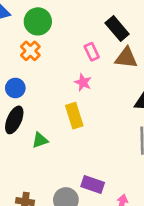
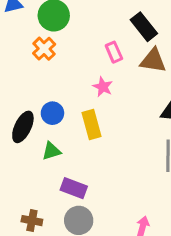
blue circle: (15, 88) -> (52, 113), moved
purple rectangle: (93, 184) -> (74, 188), moved

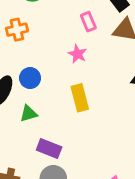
orange cross: (44, 49) -> (17, 30), moved, turned 30
yellow rectangle: (92, 124) -> (80, 98), moved

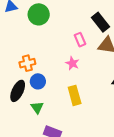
orange cross: (17, 30) -> (27, 63), moved
green triangle: (29, 113) -> (37, 107), turned -48

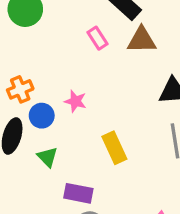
pink star: (72, 63) -> (75, 101), moved
yellow rectangle: (75, 95) -> (114, 148), moved

